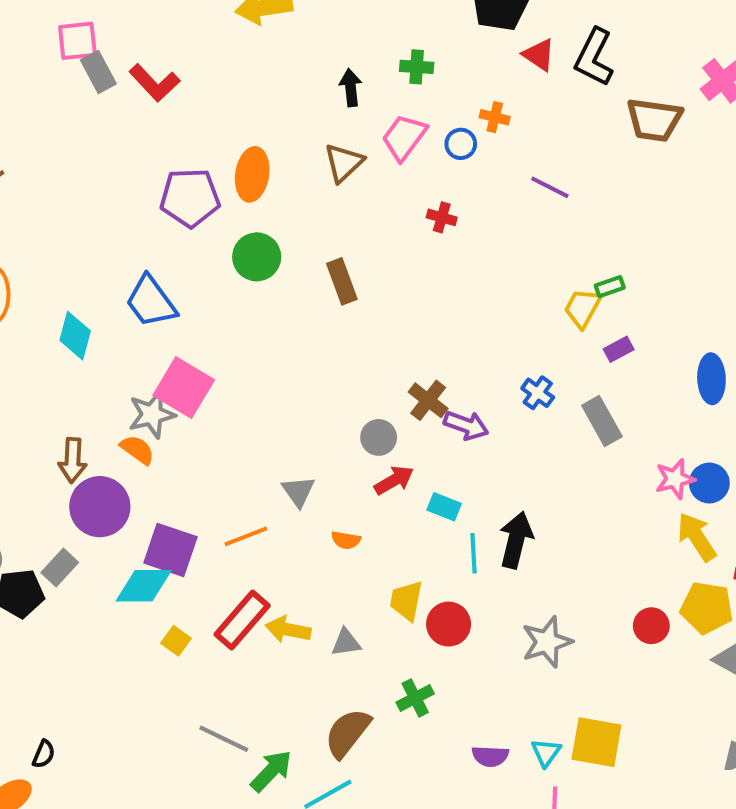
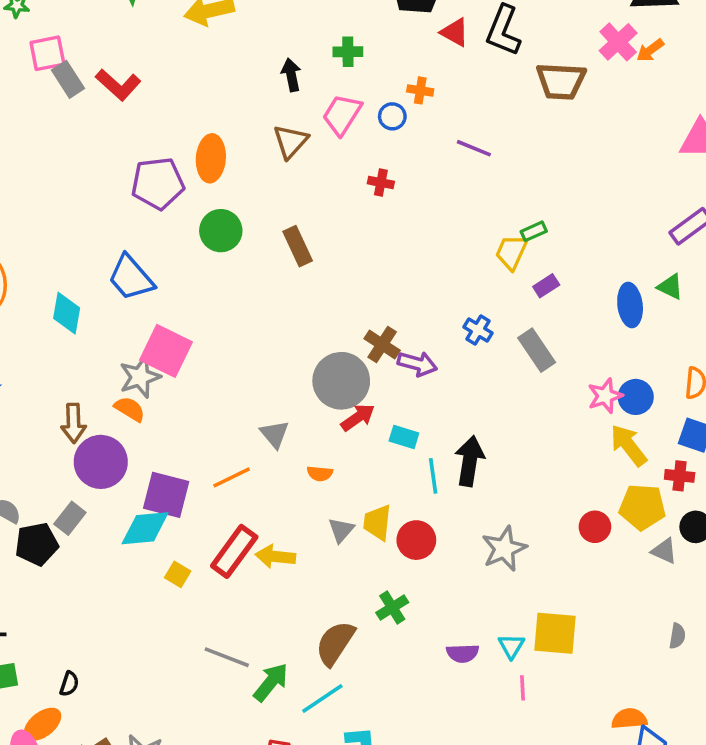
gray circle: (379, 437) -> (341, 381), size x1.8
gray triangle: (346, 643) -> (341, 530), moved, turned -36

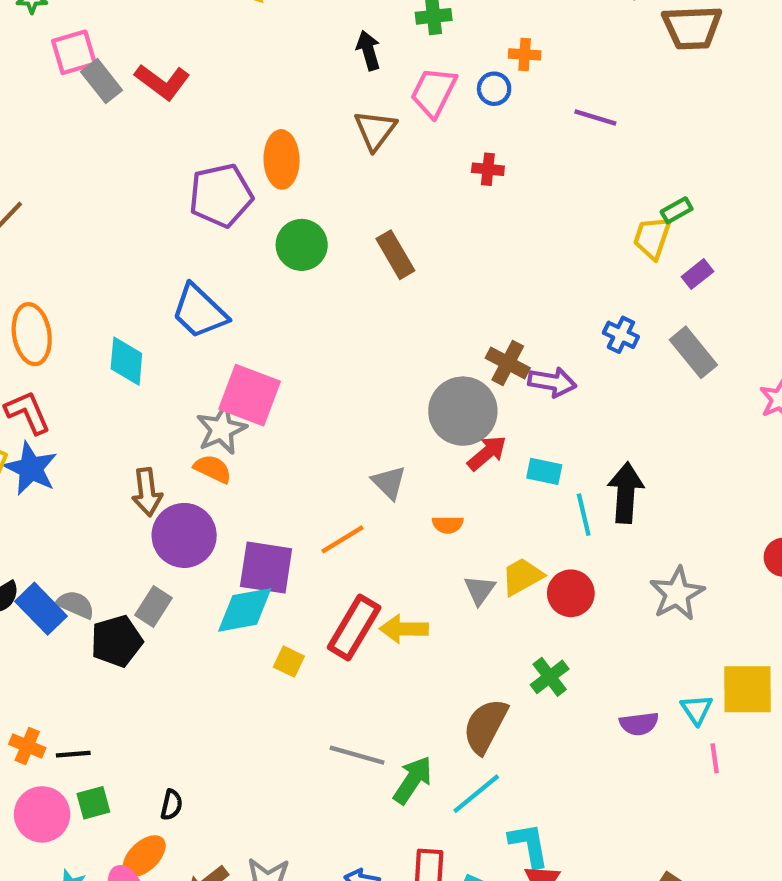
yellow trapezoid: (377, 522) -> (522, 577), turned 60

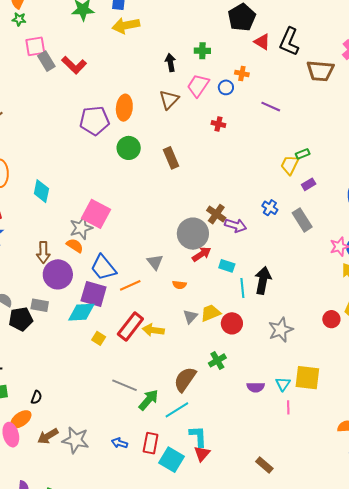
blue trapezoid: (199, 311) -> (103, 268), moved
gray rectangle: (154, 607) -> (40, 305), turned 60

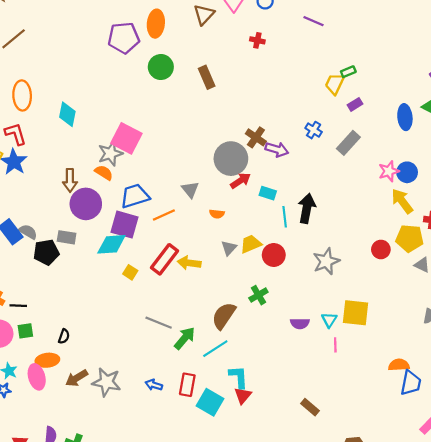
gray rectangle: (302, 220) -> (348, 143), turned 75
blue trapezoid: (103, 268) -> (135, 196), turned 112
orange ellipse: (21, 419) -> (47, 360), turned 30

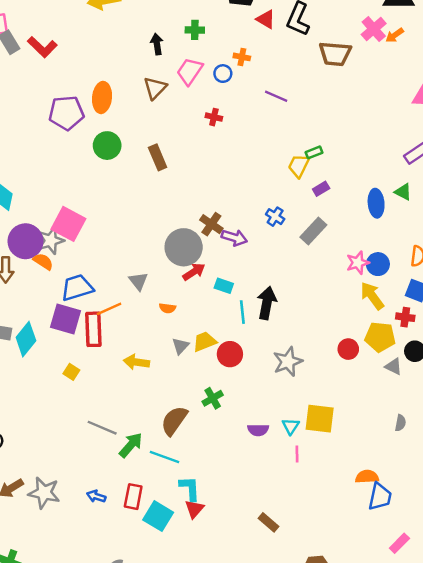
purple circle: (86, 204) -> (25, 241), moved
cyan diamond: (111, 244) -> (26, 339), moved, turned -48
red rectangle: (165, 259) -> (93, 329), moved, turned -40
cyan line: (215, 349) -> (165, 457), turned 52

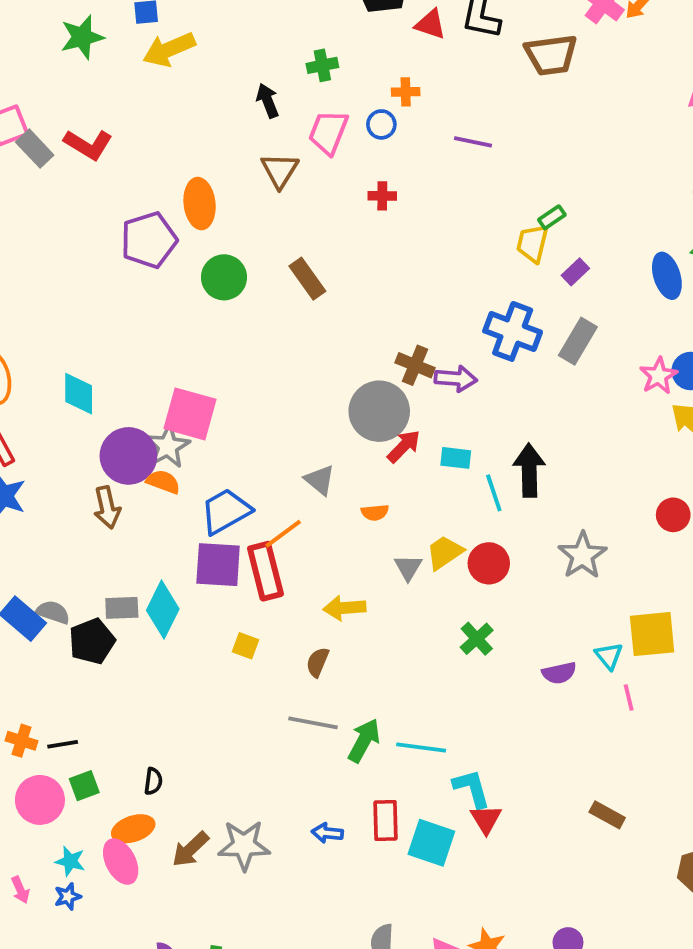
blue cross: (275, 217) -> (513, 331), size x1.8
brown semicircle: (174, 421) -> (318, 662), moved, size x0.6

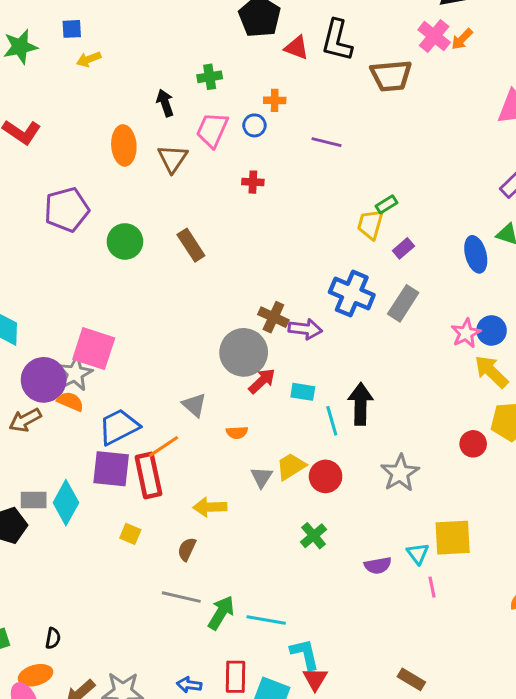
yellow arrow: (169, 49) -> (89, 59), size x0.6
orange ellipse: (200, 204) -> (124, 145), moved
brown arrow: (107, 507) -> (25, 420), turned 72

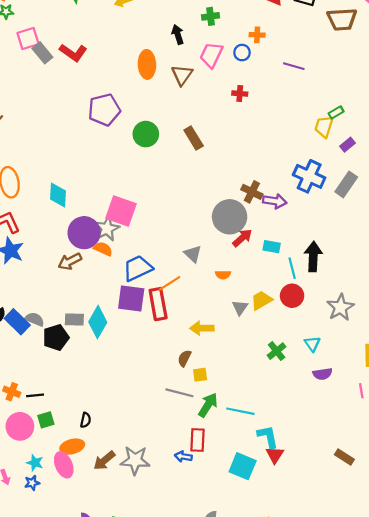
red circle: (326, 476) -> (292, 296), moved
yellow square: (130, 534) -> (200, 375), moved, turned -32
cyan triangle: (418, 554) -> (312, 344), moved
red rectangle: (236, 677) -> (197, 440), moved

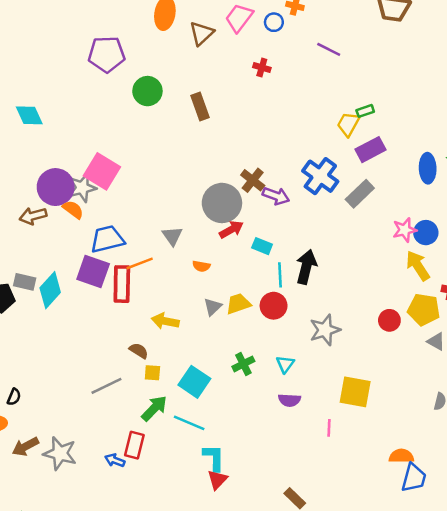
purple rectangle: (347, 145) -> (370, 150), size x1.6
cyan diamond: (58, 195) -> (29, 115), moved, turned -40
brown semicircle: (184, 358) -> (139, 351), turned 84
gray line: (179, 393) -> (106, 386), moved, turned -52
cyan square: (243, 466) -> (194, 382), moved

